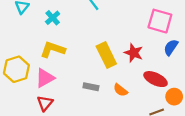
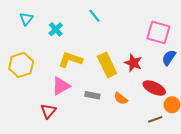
yellow L-shape: (53, 50) -> (70, 60), moved
yellow hexagon: (16, 69) -> (21, 65), moved
pink triangle: (45, 78) -> (61, 86), moved

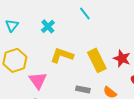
cyan triangle: (26, 19) -> (12, 25), moved
pink triangle: (61, 86) -> (38, 80), moved, turned -36

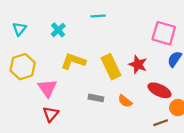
cyan line: (85, 13) -> (98, 16), turned -56

